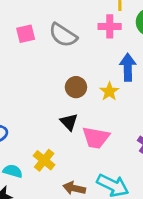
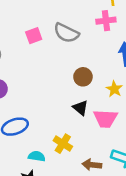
yellow star: (109, 91) -> (114, 89), moved

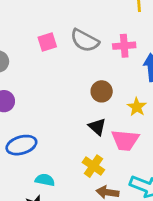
pink cross: (106, 21) -> (124, 46), moved
yellow cross: (63, 144) -> (93, 166), moved

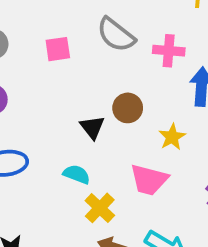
pink square: (47, 42) -> (58, 49), moved
black triangle: (97, 127) -> (92, 127), moved
cyan semicircle: (45, 180) -> (77, 174), moved

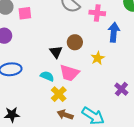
pink square: (58, 49) -> (25, 13), moved
pink trapezoid: (149, 180) -> (69, 73), moved

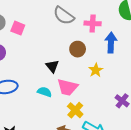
pink square: (25, 13) -> (18, 28), turned 32
brown circle: (75, 42) -> (78, 49), moved
yellow cross: (59, 94) -> (75, 110), moved

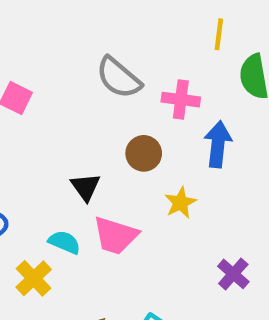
yellow cross: (75, 110) -> (34, 278), moved

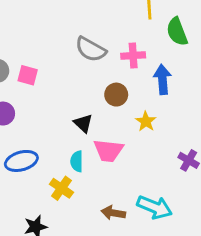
cyan semicircle: (64, 242) -> (77, 161), turned -102

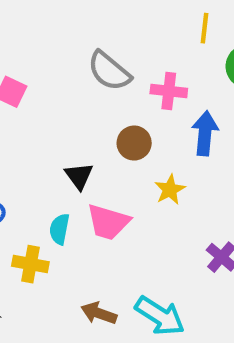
yellow cross: (61, 188) -> (30, 264), turned -35

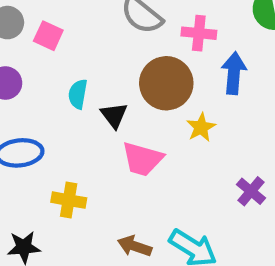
brown circle: (134, 143) -> (166, 83), size x1.6
cyan semicircle: (59, 229) -> (78, 94), moved

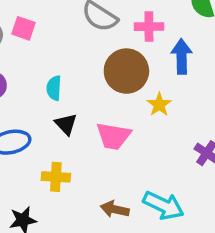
pink square: (48, 36) -> (24, 28), moved
black triangle: (114, 115) -> (66, 124), moved

